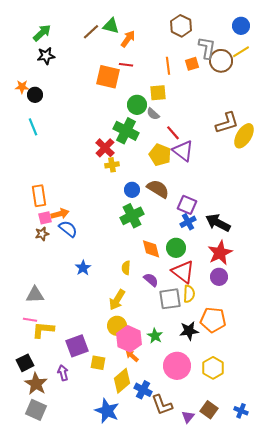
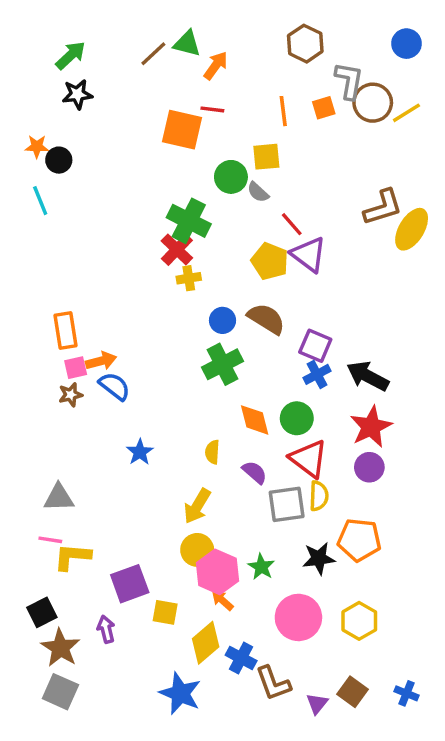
yellow line: (241, 52) -> (406, 113), moved
cyan line: (33, 127) -> (40, 201), moved
green cross: (126, 131) -> (189, 221), moved

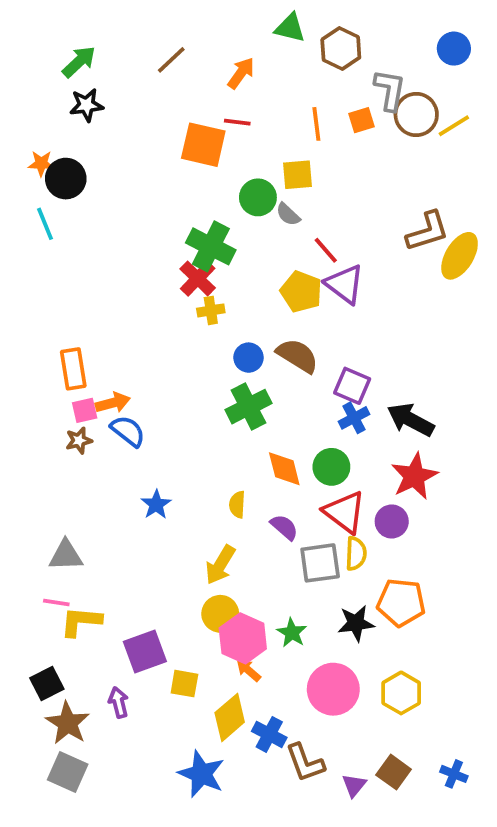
green triangle: (187, 44) -> (290, 28), moved
black circle: (59, 160) -> (66, 179), size x1.4
purple circle: (369, 467) -> (392, 521), moved

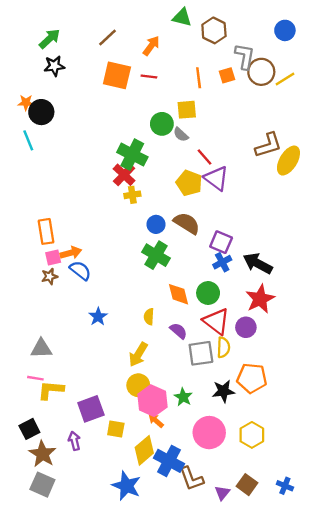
orange square: (203, 145) -> (117, 75), moved
green cross: (248, 407) -> (156, 255), turned -32
blue cross: (269, 734) -> (169, 461), size x1.4

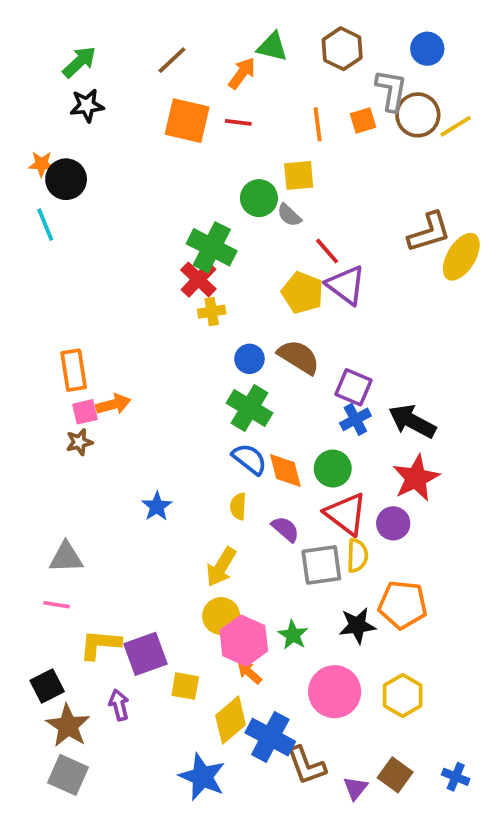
green triangle: (182, 17) -> (272, 47), moved
blue circle: (285, 30) -> (427, 49), moved
blue semicircle: (80, 271) -> (250, 459), moved
yellow L-shape: (51, 390) -> (100, 644), moved

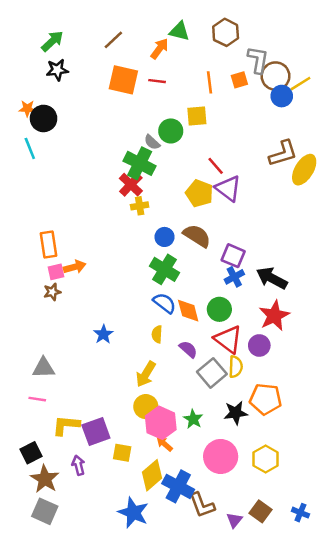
blue circle: (427, 49) -> (282, 96), moved
gray semicircle: (289, 215) -> (152, 142), moved
gray square: (321, 565) -> (212, 373), turned -32

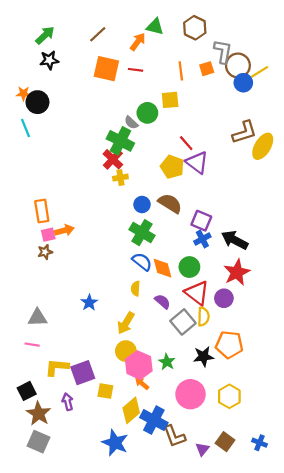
blue star: (103, 334) -> (89, 303), moved

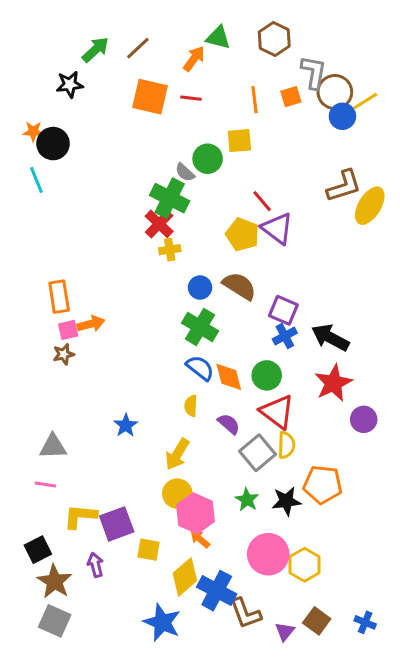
green arrow: (45, 35) -> (95, 50), moved
purple circle: (224, 298) -> (364, 419), moved
green star: (167, 362) -> (247, 500), moved
yellow hexagon: (229, 396) -> (305, 565), moved

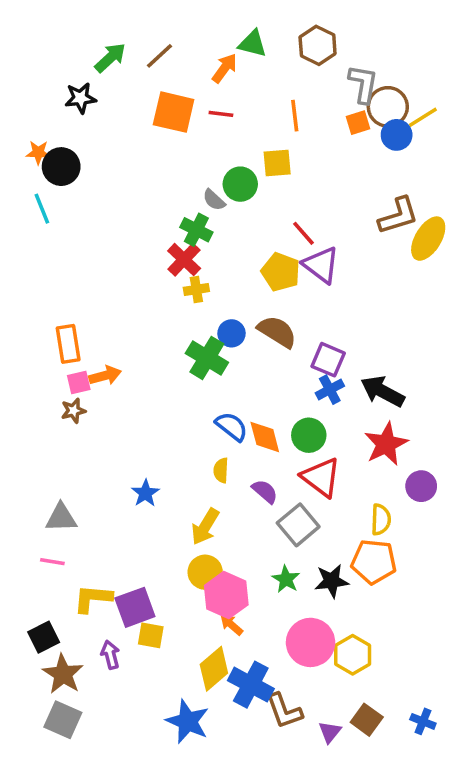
orange square: (291, 97) -> (358, 123), moved
green cross: (170, 198) -> (196, 230), size x0.7
green cross: (200, 327) -> (207, 358), moved
yellow semicircle: (286, 445) -> (381, 520), moved
yellow square: (148, 550) -> (151, 635), moved

